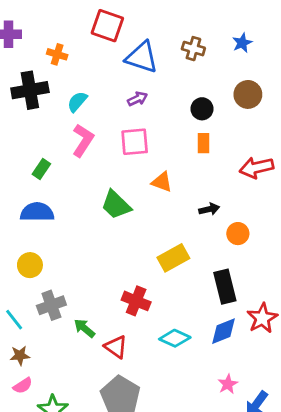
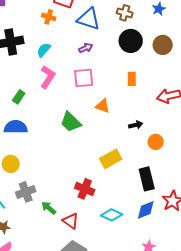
orange cross: (57, 54) -> (49, 17), moved
black circle: (202, 109) -> (131, 41), moved, size x1.5

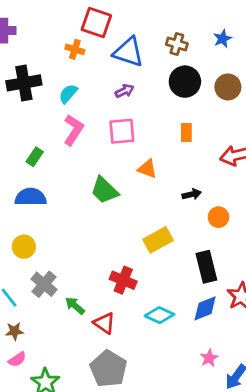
gray cross: (26, 192) -> (44, 284), turned -30

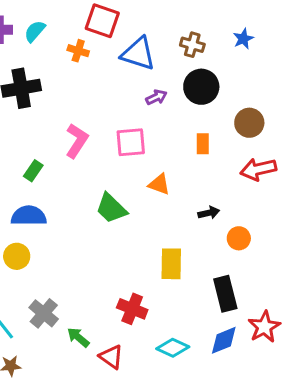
brown circle: (228, 87) -> (249, 123), moved
purple arrow: (125, 91) -> (156, 97), moved
cyan semicircle: (68, 94) -> (35, 31), moved
yellow rectangle: (158, 240) -> (171, 264), turned -60
yellow circle: (24, 247) -> (17, 256), moved

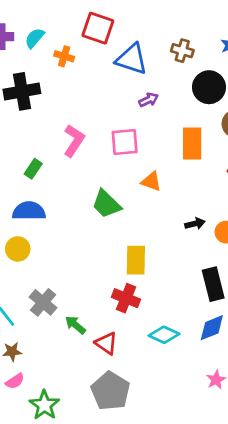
orange cross: (78, 51) -> (64, 56), moved
black circle: (201, 87) -> (209, 87), moved
orange rectangle: (203, 144) -> (192, 143), size x1.6
black arrow: (209, 213) -> (195, 224), moved
yellow rectangle: (171, 264) -> (136, 260), moved

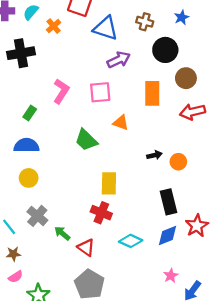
orange cross: (64, 56) -> (54, 26), turned 32
purple arrow: (149, 100) -> (119, 60), size x1.5
yellow circle: (18, 249) -> (29, 178), moved

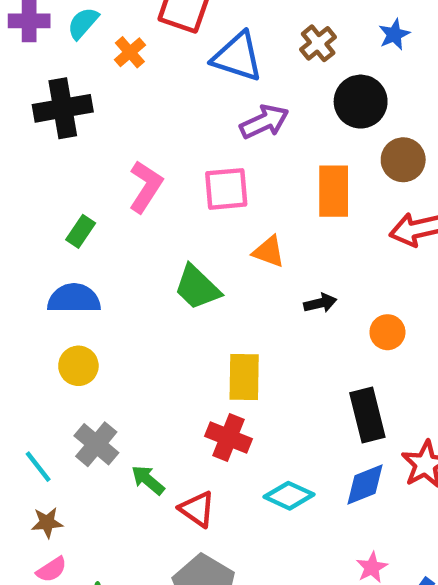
brown cross: (145, 22) -> (318, 43), turned 35
black arrow: (154, 155) -> (320, 303), moved

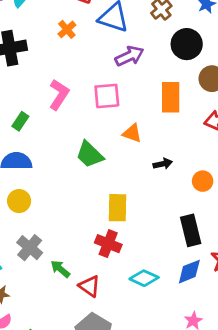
orange cross: (130, 52) -> (67, 29), moved

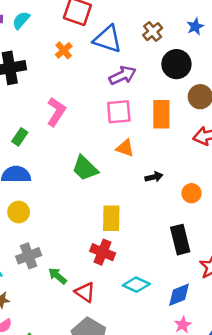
pink square: (107, 96) -> (119, 112), moved
gray cross: (30, 248) -> (29, 256), turned 30
blue diamond: (189, 272) -> (179, 295), moved

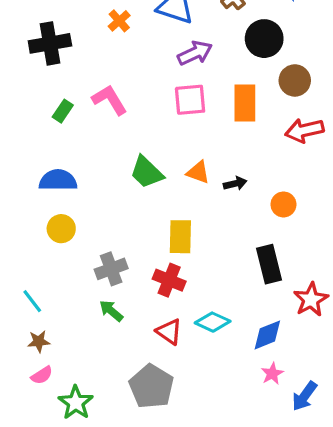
pink L-shape: (56, 112) -> (110, 100), turned -64
green rectangle: (20, 137) -> (63, 111), moved
orange triangle: (125, 148) -> (198, 172), moved
gray cross: (29, 256) -> (111, 269), moved
red triangle: (85, 292) -> (169, 332), moved

